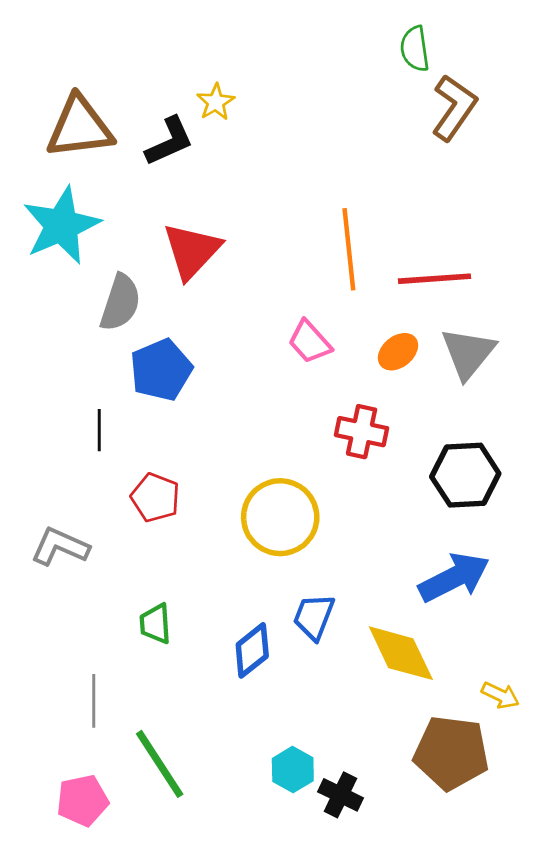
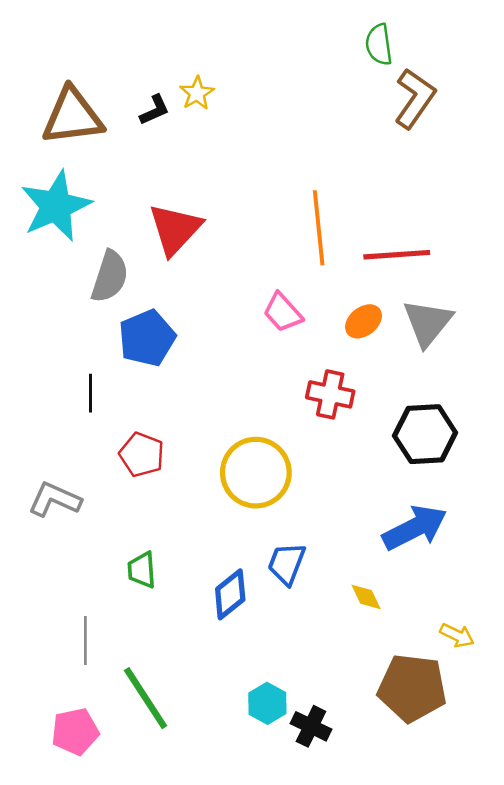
black L-shape: (169, 141) -> (155, 110), moved, size x0.7
yellow diamond: (401, 653) -> (366, 597), size x0.5

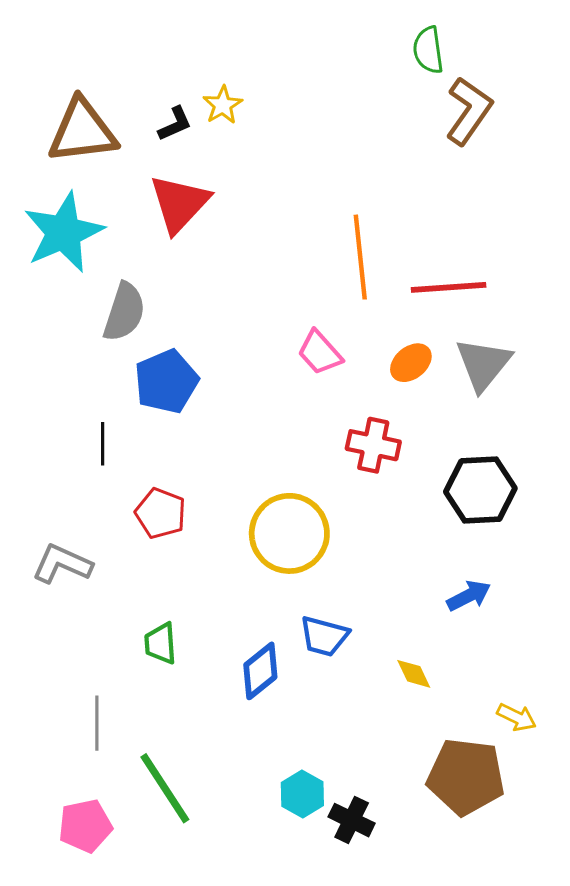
red triangle: (175, 229) -> (179, 203), moved
blue arrow: (415, 528) -> (469, 596), size x0.6
blue trapezoid: (287, 564) -> (324, 636), turned -96

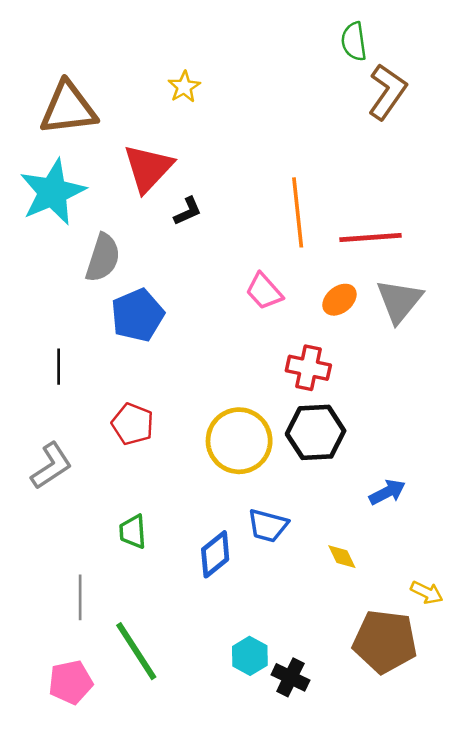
black L-shape: (175, 124) -> (188, 211), moved
black line: (103, 444) -> (59, 367), moved
black hexagon: (480, 490) -> (316, 432), moved
gray L-shape: (62, 564) -> (51, 466), turned 123

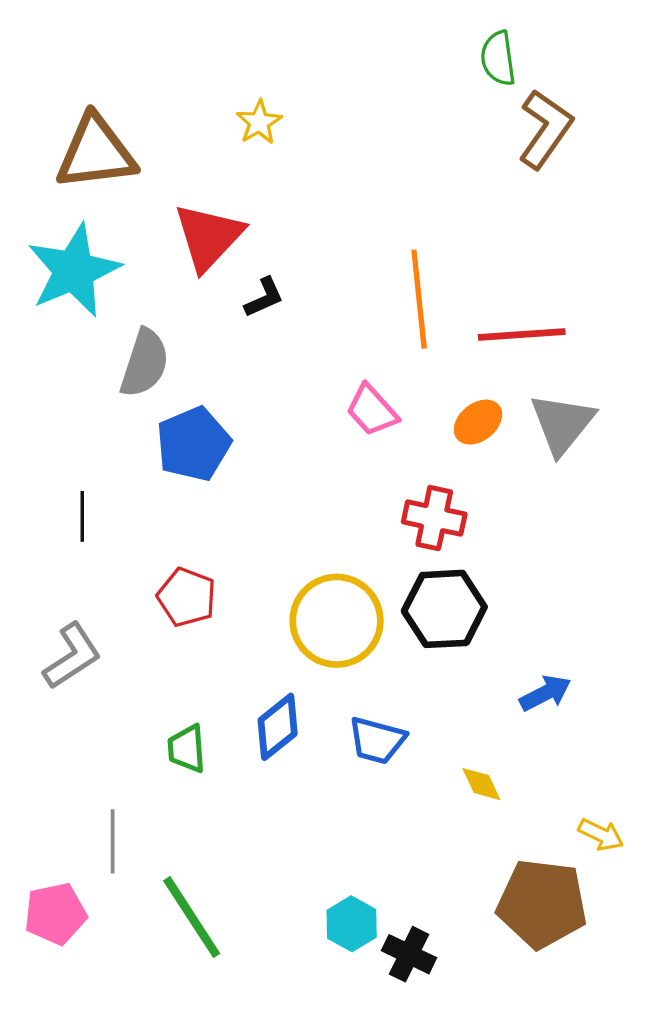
blue diamond: (215, 554) -> (278, 727), moved
pink pentagon: (71, 682) -> (55, 914), moved

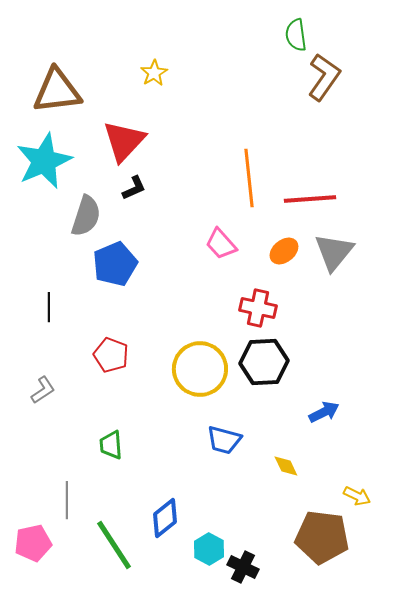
black L-shape: (264, 297) -> (134, 188), moved
gray L-shape: (72, 656) -> (43, 390), size x0.7
blue diamond: (278, 727) -> (165, 518), moved

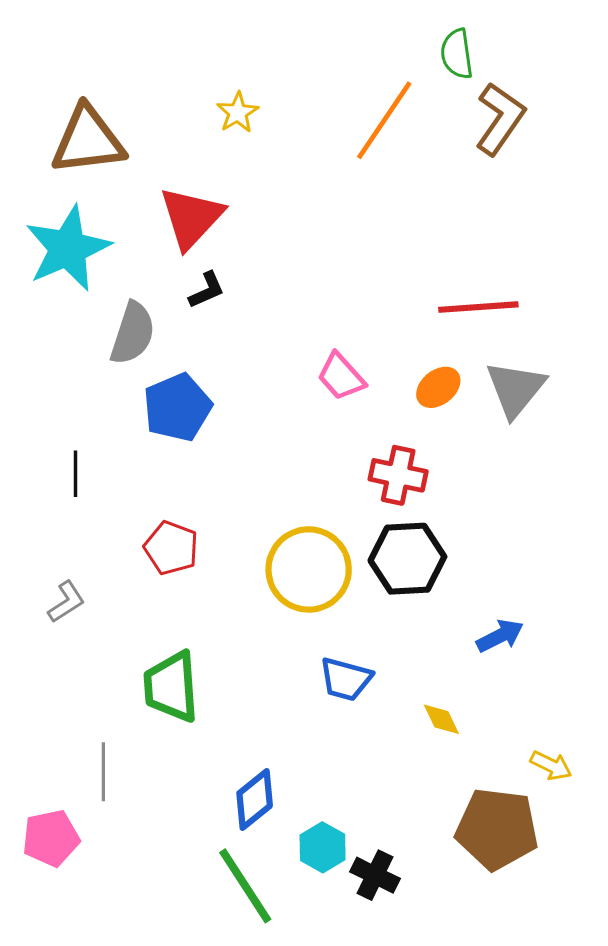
orange line: (249, 178) -> (384, 120), moved, turned 40
green trapezoid: (111, 445) -> (171, 687), size x1.6
green line: (114, 545) -> (245, 886), moved

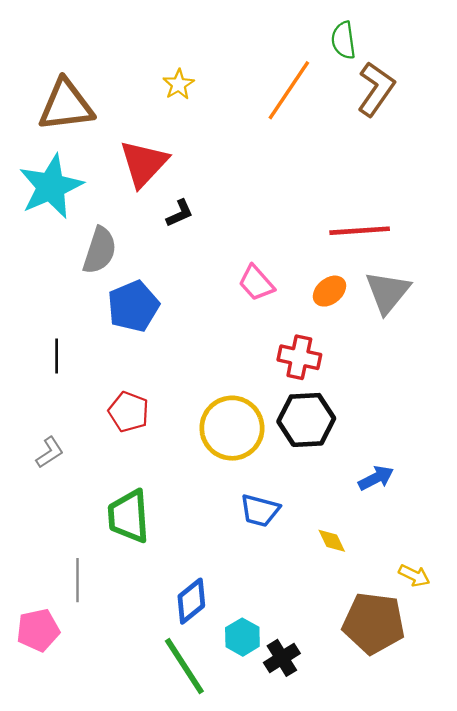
black L-shape: (207, 290) -> (180, 213), moved
black cross: (375, 875) -> (282, 658), turned 32

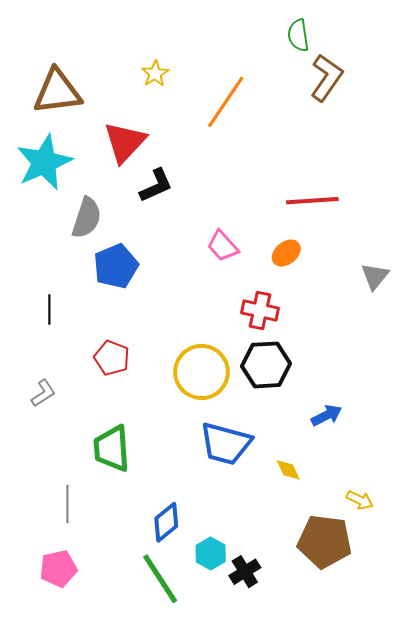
orange line: (289, 90) -> (226, 102), moved
black L-shape: (180, 213) -> (156, 185), size x1.4
gray triangle: (388, 292) -> (375, 276), moved, size x0.7
blue trapezoid: (260, 511) -> (226, 444), size x1.5
pink pentagon: (38, 630) -> (58, 569), moved

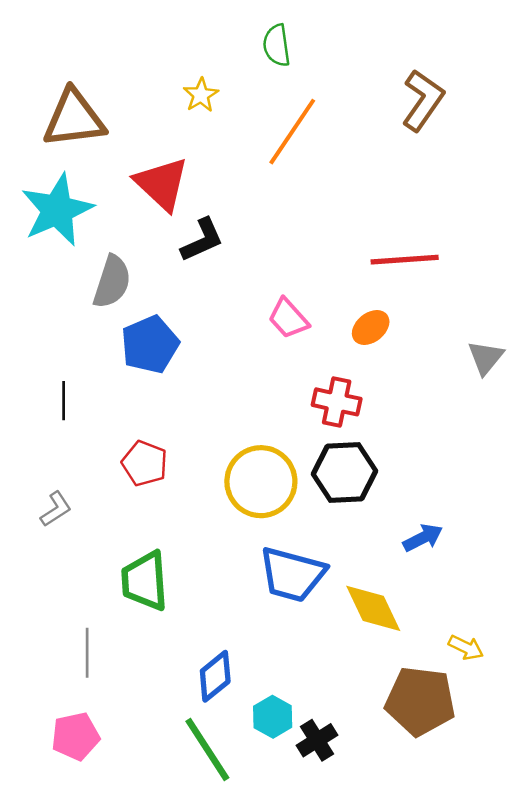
green semicircle: (298, 35) -> (277, 45), moved
red triangle: (125, 142) -> (162, 184), turned -30
yellow diamond: (288, 470) -> (373, 608), size x1.8

